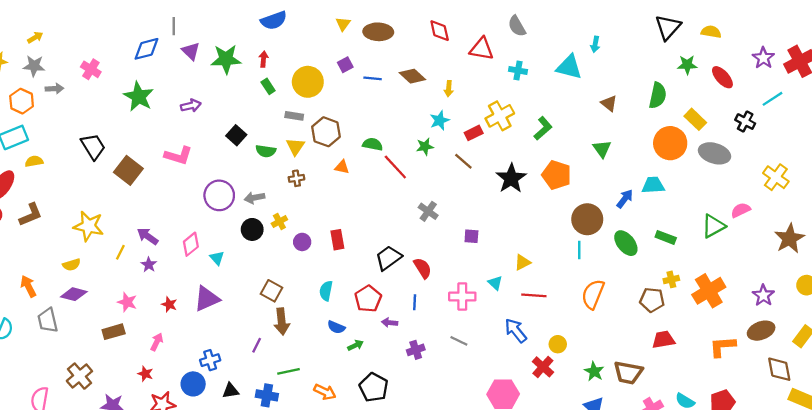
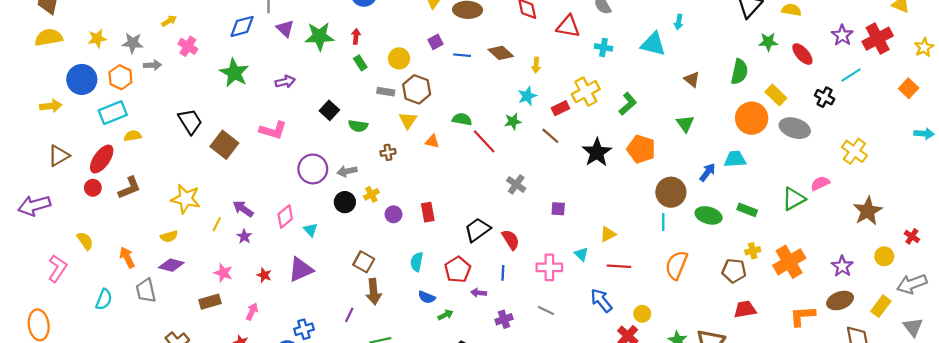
yellow arrow: (35, 37) -> (169, 21), moved
yellow circle: (308, 82) -> (399, 58), size x0.7
brown hexagon: (326, 132) -> (417, 89), moved
yellow triangle: (295, 147) -> (408, 120), moved
green ellipse: (626, 243) -> (708, 215), turned -35

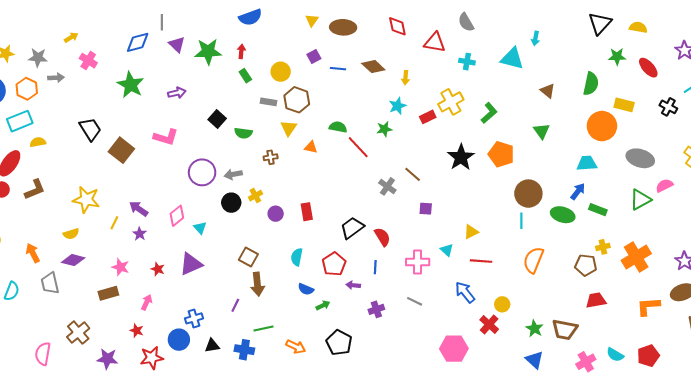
yellow rectangle: (776, 95) -> (624, 105), turned -30
gray ellipse: (795, 128) -> (640, 158), moved
brown line: (550, 136) -> (413, 174), moved
blue arrow: (707, 172) -> (578, 192), moved

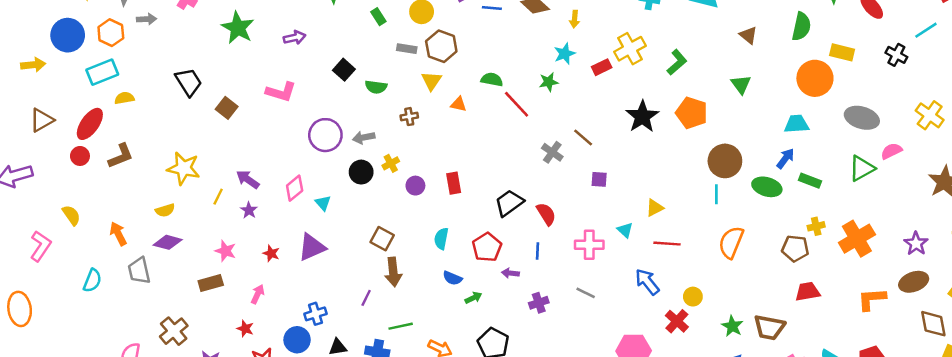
brown square: (121, 150) -> (227, 108), size x0.7

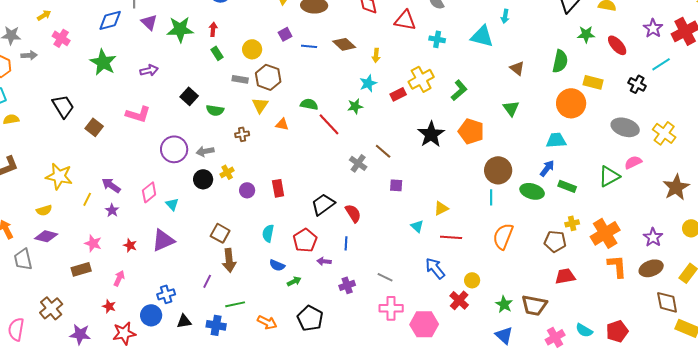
gray ellipse: (862, 118) -> (625, 127), moved
pink cross: (589, 245) -> (391, 308), moved
orange L-shape: (872, 299) -> (617, 266), moved, turned 90

